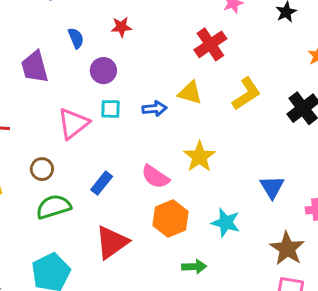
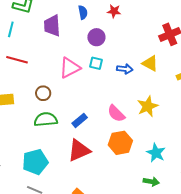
blue rectangle: (102, 183) -> (80, 120), moved
green arrow: (194, 267) -> (151, 182), moved

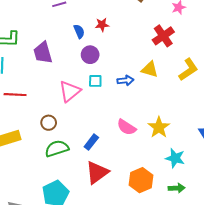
blue semicircle: (83, 12) -> (79, 31), moved
yellow star: (148, 106) -> (159, 127), moved
orange hexagon: (120, 143) -> (141, 180), moved

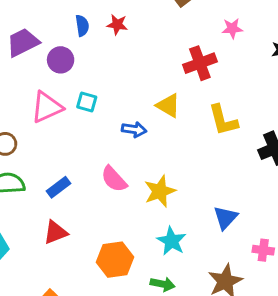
purple trapezoid: (43, 53) -> (23, 42), turned 65
purple circle: (90, 55) -> (61, 60), moved
yellow L-shape: (188, 70) -> (223, 120), turned 95
blue arrow: (125, 80) -> (134, 129), moved
red triangle: (97, 172) -> (55, 232), size x0.7

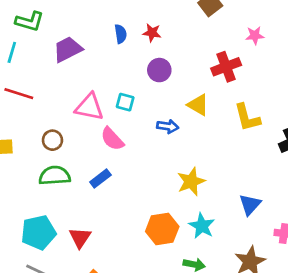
purple circle: (61, 60) -> (159, 70), moved
pink triangle: (47, 107) -> (89, 107), turned 36
pink semicircle: (114, 179) -> (112, 139), moved
red triangle: (55, 232) -> (80, 238), moved, turned -35
orange hexagon: (115, 260) -> (162, 229), moved

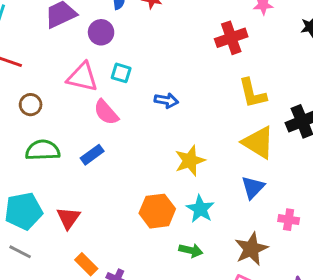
purple circle: (159, 70) -> (101, 32), moved
yellow triangle: (198, 105) -> (258, 142), moved, size x1.4
brown circle: (52, 140) -> (31, 105), moved

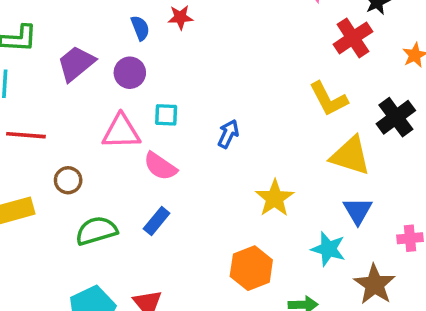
red cross: (231, 38) -> (353, 38), moved
blue arrow: (166, 100) -> (228, 134), turned -60
cyan star: (200, 209) -> (328, 249), moved

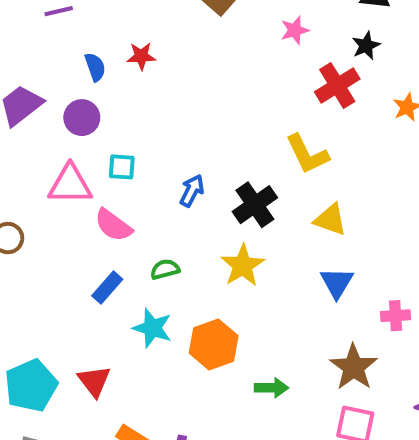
black cross: (396, 117) -> (255, 205), moved
yellow triangle: (350, 156) -> (330, 220), size x0.7
green semicircle: (96, 231) -> (165, 269), moved, size x0.6
cyan star: (328, 249) -> (152, 328), moved

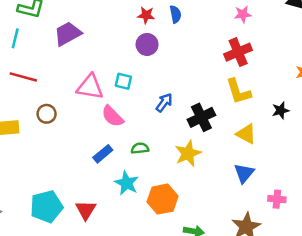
black star: (366, 46) -> (281, 110), moved
blue semicircle: (95, 67) -> (175, 14), moved
red cross: (337, 85) -> (238, 52), moved
purple circle: (82, 118) -> (147, 44), moved

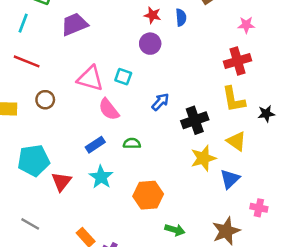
black star: (281, 110) -> (266, 114), moved
yellow star: (188, 153) -> (203, 158), moved
cyan star: (127, 183) -> (101, 177), moved
cyan pentagon: (46, 207) -> (34, 160), moved
red triangle: (86, 210) -> (61, 182), moved

